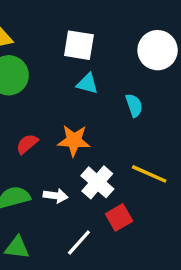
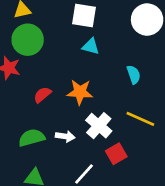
cyan semicircle: (134, 105) -> (134, 75), moved

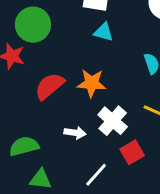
red semicircle: (42, 95) -> (50, 86), size x1.5
green semicircle: (32, 138) -> (24, 146), moved

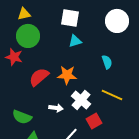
cyan triangle: (104, 32) -> (75, 41), turned -32
green semicircle: (24, 146) -> (22, 117), turned -144

